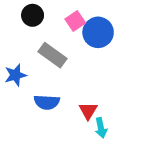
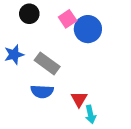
gray rectangle: (52, 55) -> (47, 63), moved
blue star: (15, 75) -> (14, 55), moved

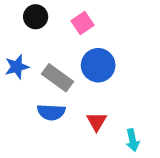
blue circle: (88, 29) -> (98, 65), moved
cyan arrow: (90, 114) -> (133, 140), moved

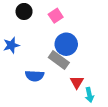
gray rectangle: (57, 78) -> (59, 60), moved
red triangle: (97, 121) -> (77, 82), moved

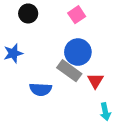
pink square: (56, 16) -> (77, 15), moved
red triangle: (77, 82) -> (95, 81), moved

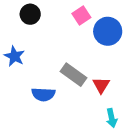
blue circle: (78, 52) -> (108, 31), moved
blue star: (13, 53) -> (14, 56), turned -30

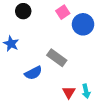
red triangle: (101, 85) -> (69, 92), moved
blue semicircle: (43, 94) -> (33, 73), turned -30

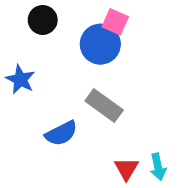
pink square: (63, 12) -> (115, 22), turned -32
blue circle: (83, 24) -> (100, 44), moved

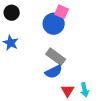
black circle: (43, 20) -> (12, 13), moved
blue semicircle: (61, 133) -> (54, 72), moved

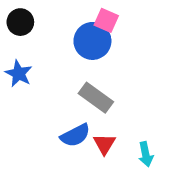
blue semicircle: (54, 72) -> (75, 135), moved
red triangle: (68, 91) -> (104, 144), moved

